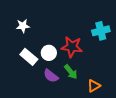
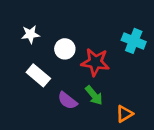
cyan cross: (101, 31) -> (134, 41), turned 36
white circle: (49, 53) -> (65, 49), moved

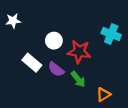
white star: (30, 34) -> (13, 21), moved
purple semicircle: (67, 101) -> (56, 69), moved

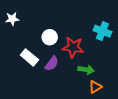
purple semicircle: (56, 69) -> (52, 64), turned -91
green arrow: (78, 79) -> (86, 70), moved, turned -42

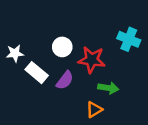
white star: (12, 19) -> (15, 53), moved
orange triangle: (95, 87) -> (94, 110), moved

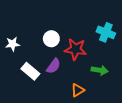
white rectangle: (37, 73) -> (30, 71), moved
green arrow: (108, 88) -> (100, 70), moved

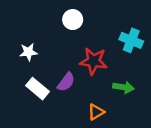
white circle: (51, 39) -> (73, 20), moved
white star: (13, 44) -> (28, 52), moved

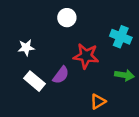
green arrow: (123, 87) -> (124, 75), moved
orange triangle: (96, 112) -> (98, 101), moved

